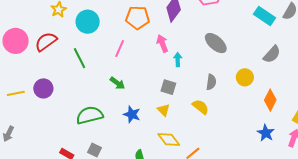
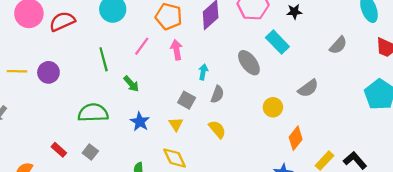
cyan rectangle: (264, 16) -> (277, 42), moved
pink arrow: (162, 43) -> (176, 50), moved
green line: (80, 58) -> (104, 59), moved
gray semicircle: (211, 82) -> (217, 94), moved

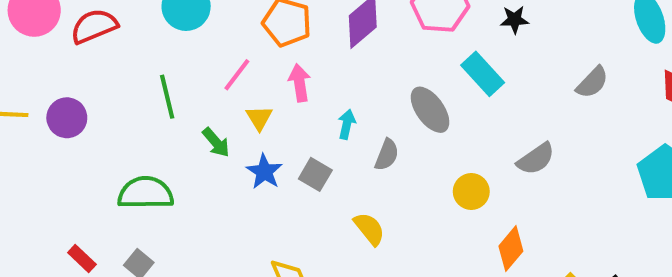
gray semicircle: (217, 94) -> (387, 155), moved
blue star: (140, 122) -> (264, 172), moved
yellow triangle: (176, 124) -> (259, 118), moved

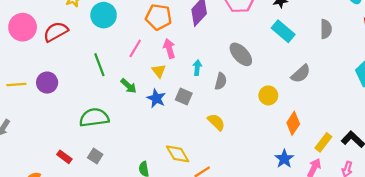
cyan rectangle: (483, 74) -> (283, 31), moved
gray semicircle: (592, 82) -> (326, 29), turned -36
yellow triangle: (259, 118) -> (159, 71), moved

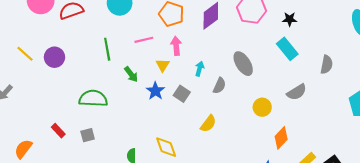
gray semicircle: (326, 29) -> (327, 65), moved
pink line: (135, 48) -> (144, 40), turned 36
yellow line: (16, 84) -> (25, 54), turned 36
yellow semicircle: (216, 122) -> (208, 124), turned 72
gray square: (95, 156) -> (88, 135), turned 32

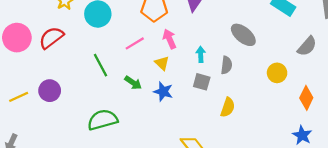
yellow line: (25, 54) -> (19, 97), turned -48
gray square: (182, 94) -> (202, 82), moved

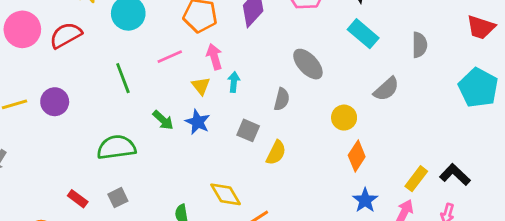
cyan arrow: (201, 54) -> (234, 82), moved
gray square: (202, 82) -> (248, 130), moved
green arrow: (133, 83) -> (163, 120), moved
orange diamond: (306, 98) -> (357, 156), moved

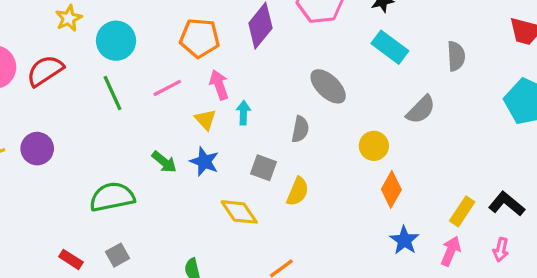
green line: (123, 78) -> (112, 93), moved
yellow diamond: (226, 194) -> (239, 212), moved

